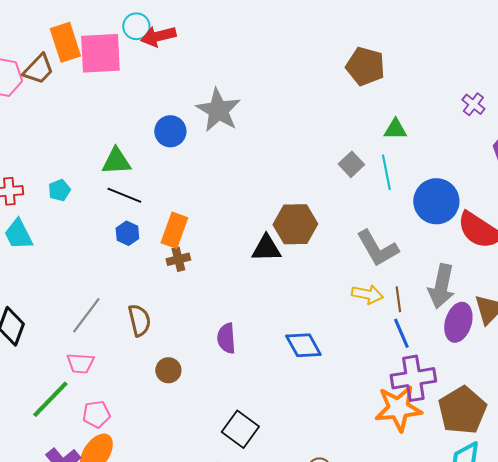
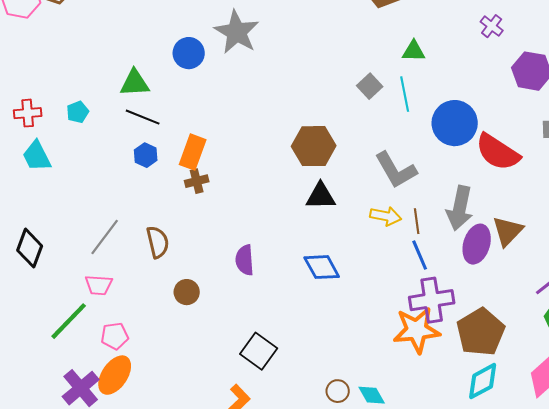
black triangle: (266, 248) -> (321, 196), moved

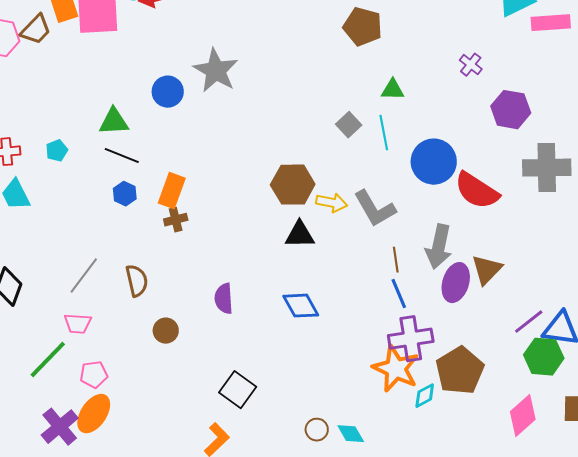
yellow arrow: (386, 216) -> (332, 203), moved
orange star: (417, 330) -> (396, 369), turned 30
cyan diamond: (483, 381) -> (425, 396), moved, size x0.7

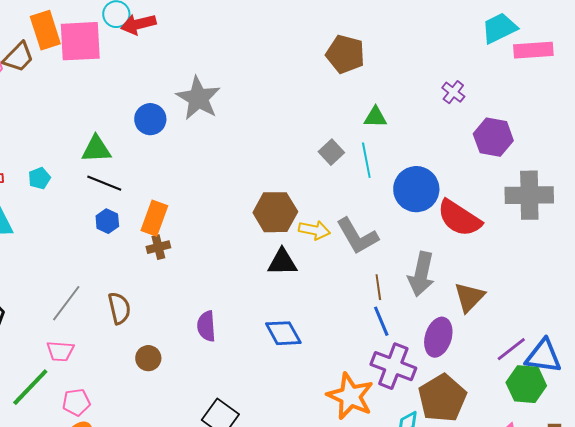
purple ellipse: (456, 283) -> (438, 337), moved
purple cross: (411, 339) -> (393, 366), turned 30
orange star: (396, 369) -> (350, 396), moved

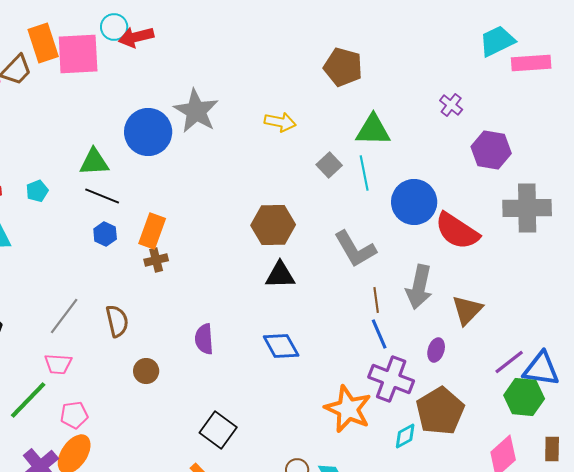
green triangle: (375, 117) -> (373, 130), size x1.5
blue circle: (150, 119) -> (148, 132), size x1.5
yellow arrow: (314, 230) -> (280, 122), moved
purple ellipse: (438, 337) -> (436, 350), size x0.6

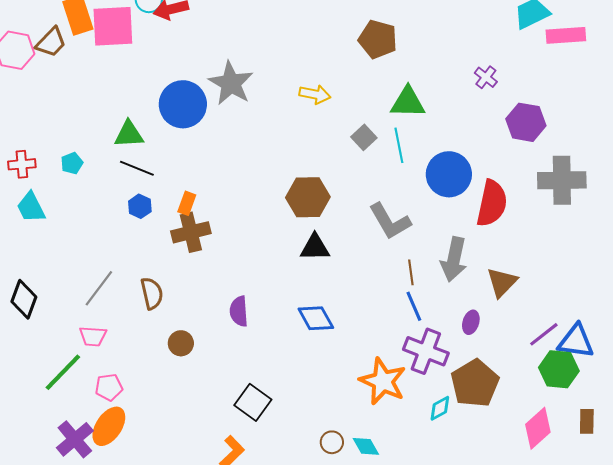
orange rectangle: (152, 231) -> (187, 203), size x0.7
red semicircle: (457, 231) -> (492, 203), turned -111
brown cross: (156, 260) -> (191, 232), size x1.6

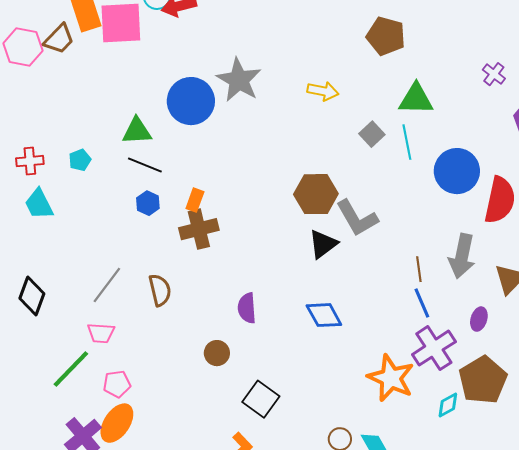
gray L-shape: (390, 221) -> (357, 218), moved
black triangle: (315, 247) -> (323, 244), turned -36
brown circle: (181, 343) -> (217, 353), moved
purple cross: (426, 351) -> (434, 348), turned 36

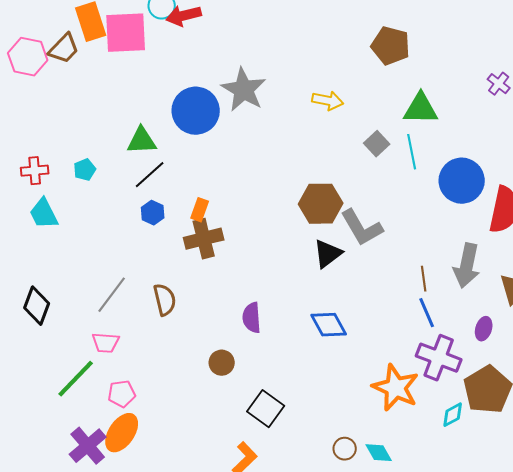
black line: (145, 165) -> (150, 175), turned -64
purple cross: (434, 348) -> (439, 358), turned -36

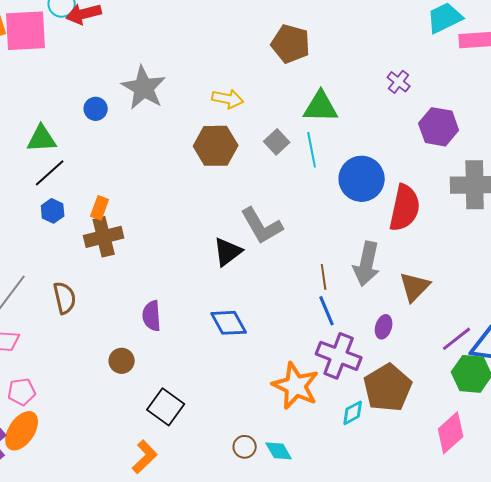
blue circle: (196, 111) -> (96, 109), size x0.5
brown hexagon: (321, 204) -> (216, 146), moved

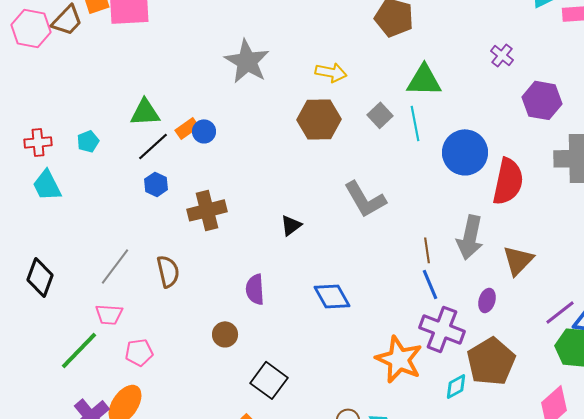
blue circle: (96, 109) -> (204, 131), moved
orange rectangle: (100, 208) -> (187, 128), moved, turned 35
black triangle: (228, 252) -> (291, 225), moved, size x0.7
pink pentagon: (22, 392) -> (139, 352), moved

